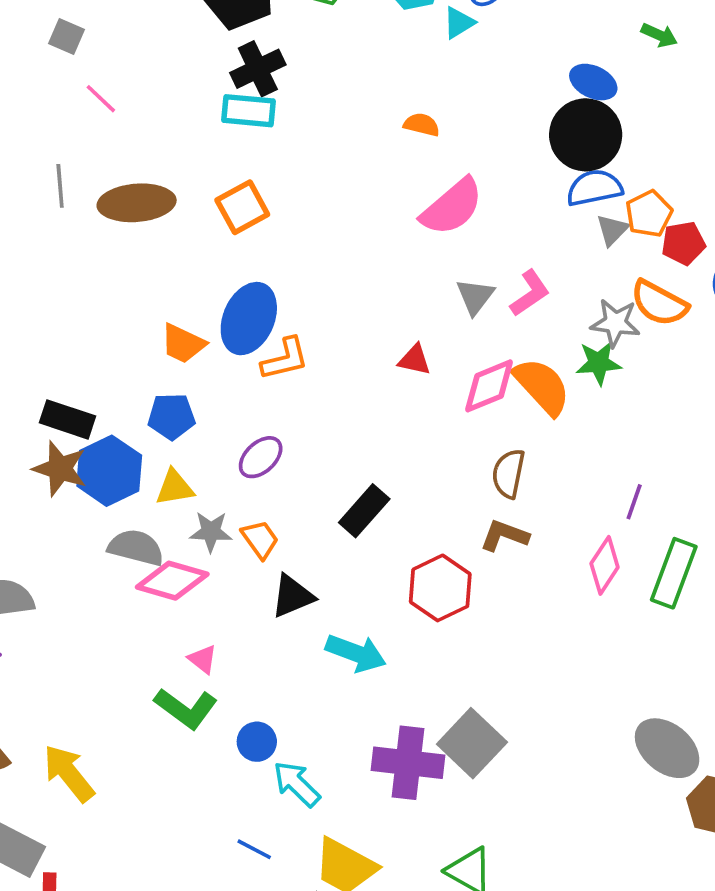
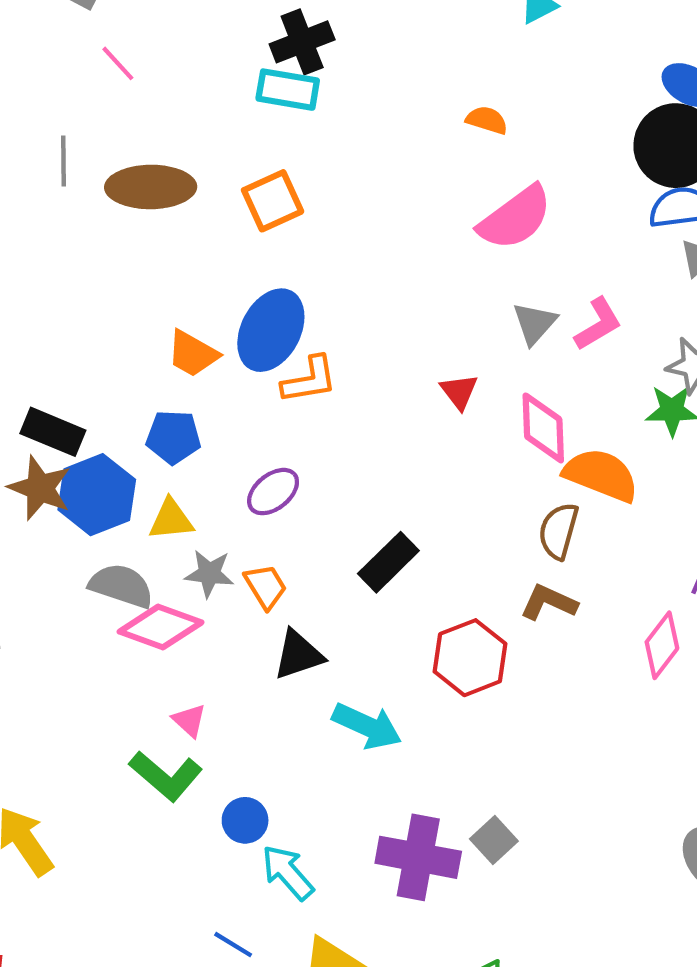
red triangle: (414, 360) -> (459, 392), turned 36
pink diamond: (489, 386) -> (543, 428), turned -74
orange semicircle: (542, 386) -> (601, 475), moved, turned -30
gray square: (472, 743) -> (494, 840), size x0.6

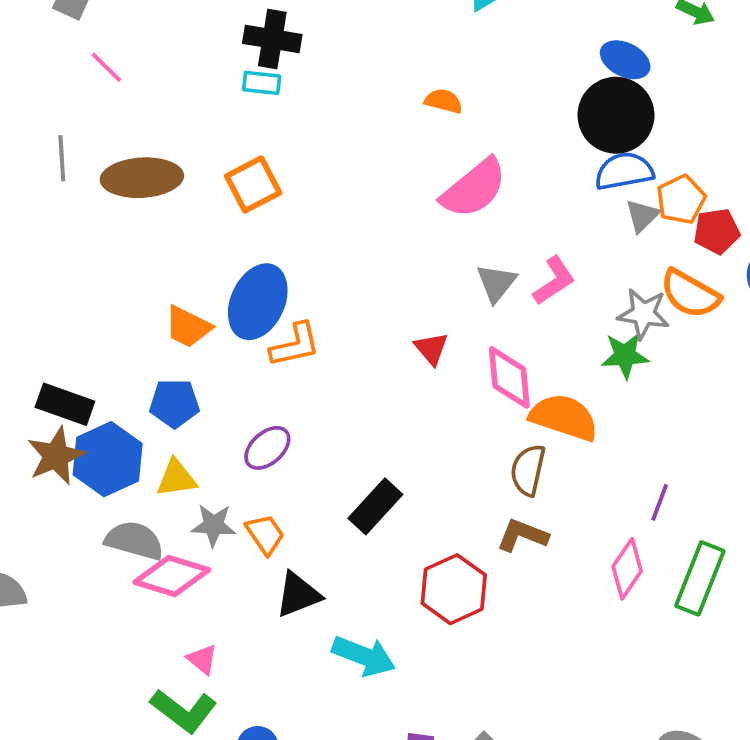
black cross: (302, 42) -> (272, 39), turned 34
cyan rectangle: (288, 90) -> (262, 83), size x0.7
brown star: (40, 488) -> (56, 456), turned 30

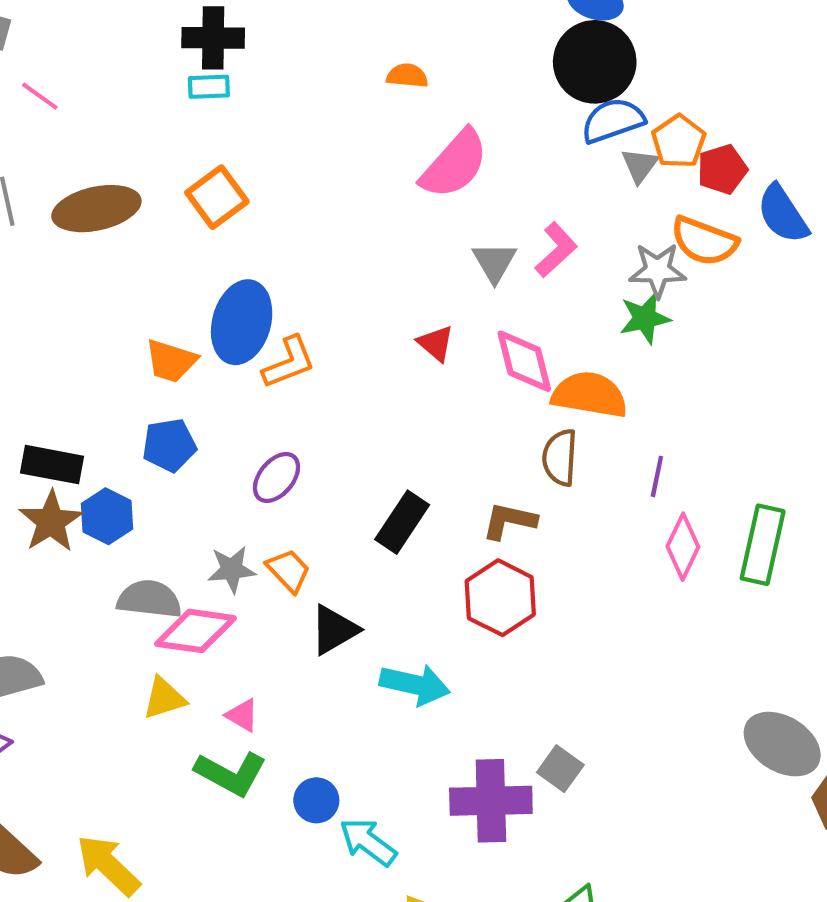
blue hexagon: (108, 459) -> (107, 516), size x0.7
yellow triangle: (176, 478) -> (164, 698), moved
purple line: (660, 502) -> (657, 476), moved
brown L-shape: (522, 535) -> (509, 521), moved

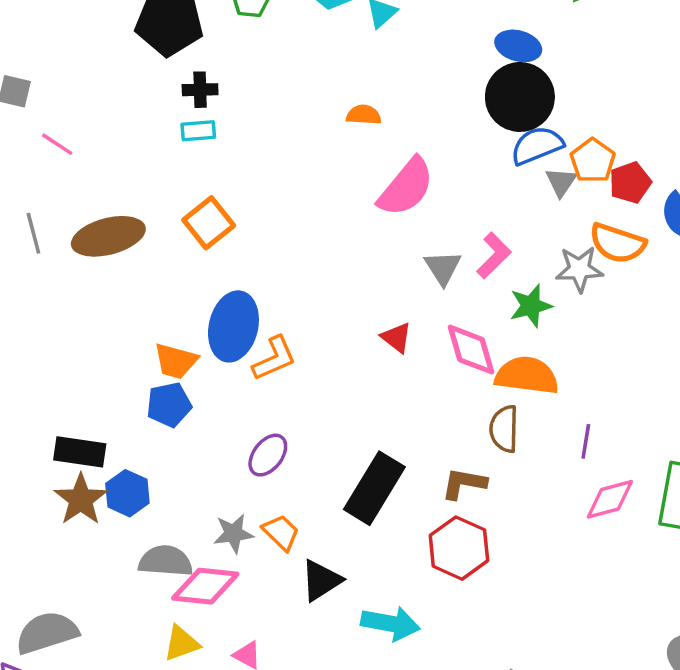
black cross: (213, 38) -> (200, 90), size x0.7
green star: (645, 318) -> (531, 306), moved
blue pentagon: (169, 445) -> (169, 405), moved
black rectangle: (402, 522) -> (374, 488), size x1.4
pink diamond: (683, 547) -> (610, 499), turned 52

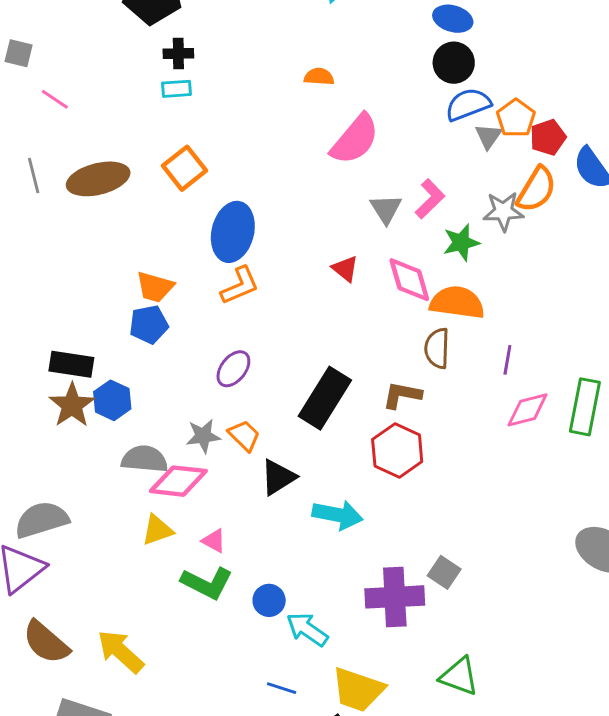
black circle: (520, 97) -> (454, 63), size x0.7
orange semicircle: (617, 243) -> (536, 189), turned -78
blue ellipse: (233, 326) -> (233, 232), moved

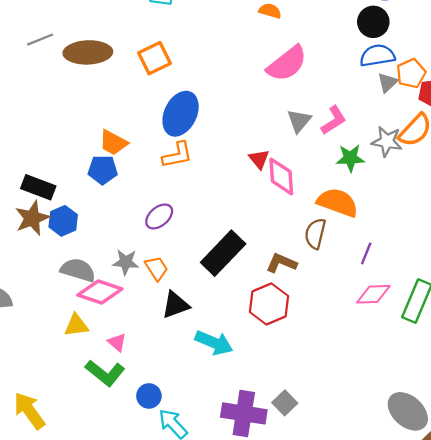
gray line: (34, 176) -> (40, 40), turned 70
pink diamond: (409, 280) -> (281, 176), moved

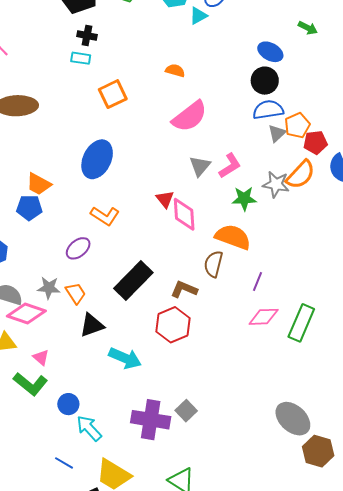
orange square: (154, 58) -> (113, 94), moved
orange L-shape: (177, 155) -> (105, 216), moved, turned 44

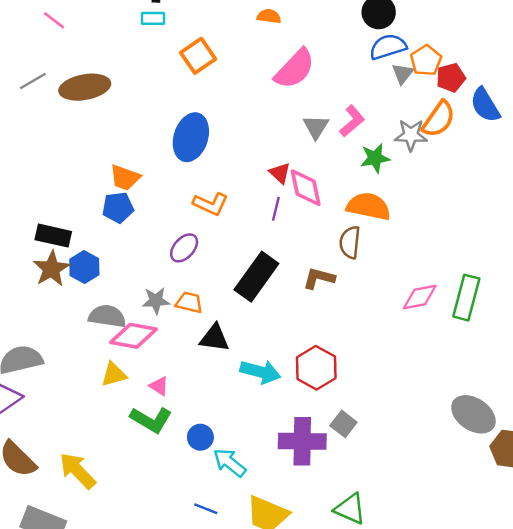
purple line: (258, 281) -> (276, 209), moved
orange trapezoid: (76, 293) -> (189, 302), turned -35
black triangle: (92, 325) -> (214, 338), turned 36
red hexagon: (173, 325) -> (316, 368), moved

